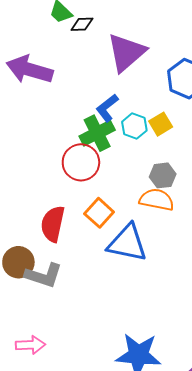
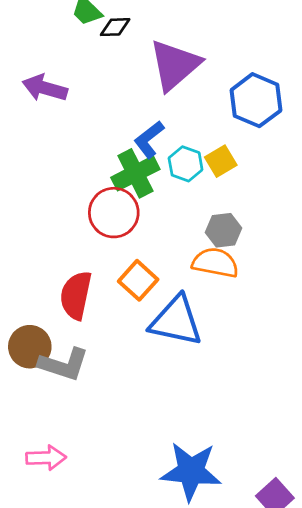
purple arrow: (29, 70) -> (45, 88), size x0.7

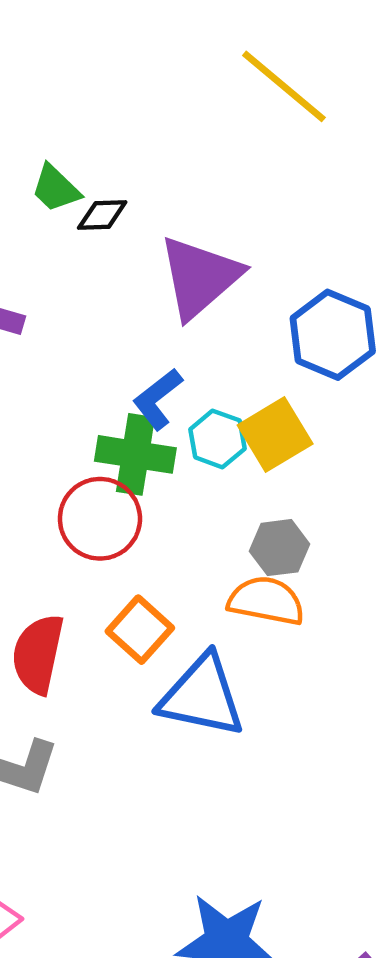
yellow square: (221, 161) -> (275, 435), size x1.4
green cross: (135, 173) -> (135, 454), turned 36

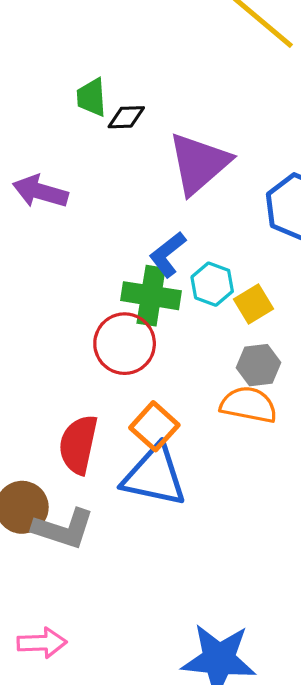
green trapezoid: (56, 188) -> (92, 97), turned 42
yellow square: (275, 435) -> (254, 304), moved, size x0.7
blue triangle: (202, 696) -> (154, 476), moved

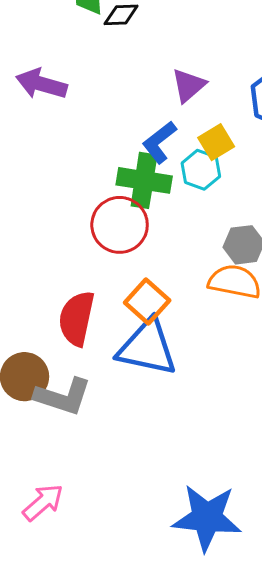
purple triangle: (199, 163) -> (189, 85), moved, size x0.6
yellow square: (254, 304) -> (216, 142), moved
pink arrow: (42, 643) -> (43, 502), turned -39

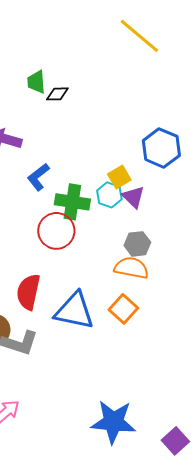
purple triangle: (189, 85) -> (133, 197), moved, turned -35
blue L-shape: (159, 142) -> (38, 177), moved
orange square: (147, 302) -> (123, 309), moved

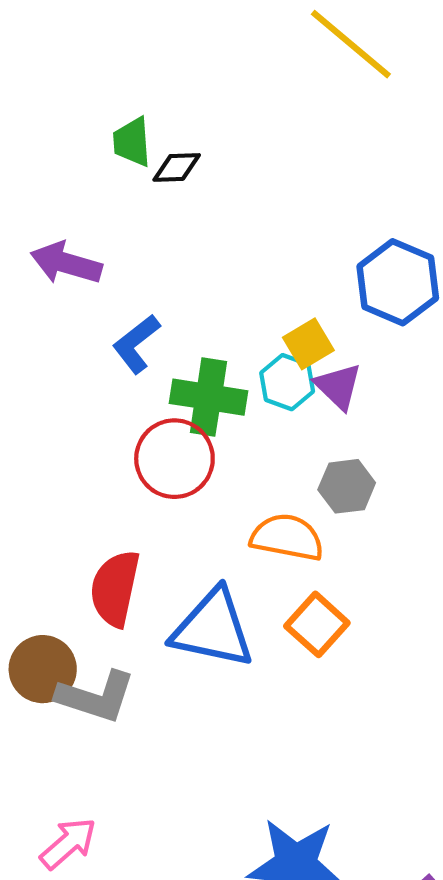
orange semicircle: (131, 268) -> (287, 537), moved

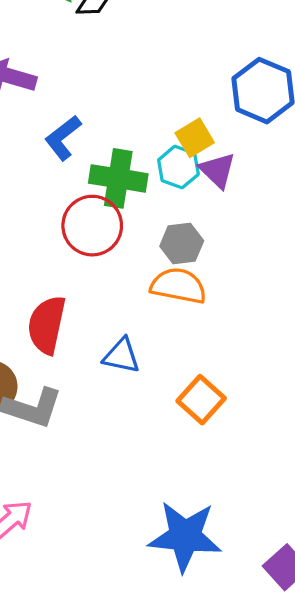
gray hexagon: (347, 486) -> (182, 243), moved
orange square: (317, 624) -> (201, 400), moved
blue triangle: (213, 629) -> (121, 356), size x0.6

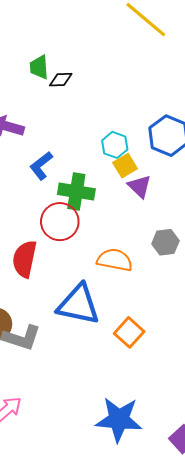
cyan hexagon: (178, 167) -> (115, 145), moved
gray hexagon: (182, 243) -> (165, 242), moved
red semicircle: (47, 325) -> (25, 259), moved
blue triangle: (121, 356) -> (78, 304), size x1.8

